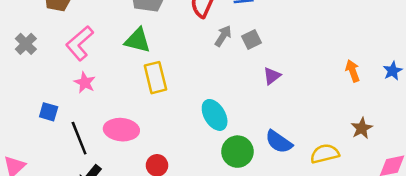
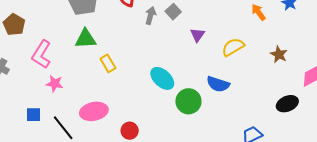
yellow rectangle: (155, 78) -> (108, 63), size x0.7
yellow semicircle: (325, 154) -> (233, 47), moved

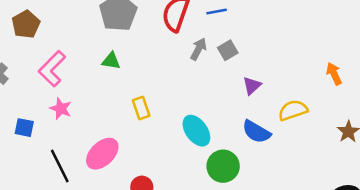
green triangle: (85, 39) -> (111, 61), size x0.7
yellow rectangle: (108, 63) -> (141, 108), moved
blue semicircle: (218, 84) -> (256, 132), moved
pink ellipse: (94, 111) -> (102, 154), turned -44
blue square: (34, 115) -> (24, 128), moved

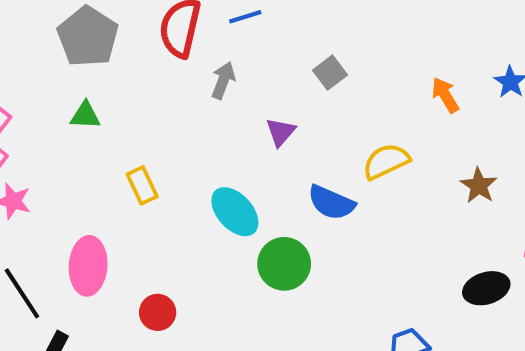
gray square: (228, 50) -> (330, 73), moved
purple triangle: (252, 86) -> (281, 132), moved
pink ellipse: (102, 154) -> (88, 266), turned -36

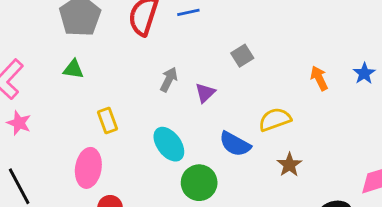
gray arrow: (223, 80) -> (169, 80), moved
brown star: (479, 186) -> (289, 165), moved
pink ellipse: (88, 266) -> (88, 168), moved

